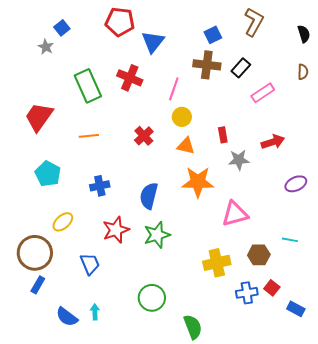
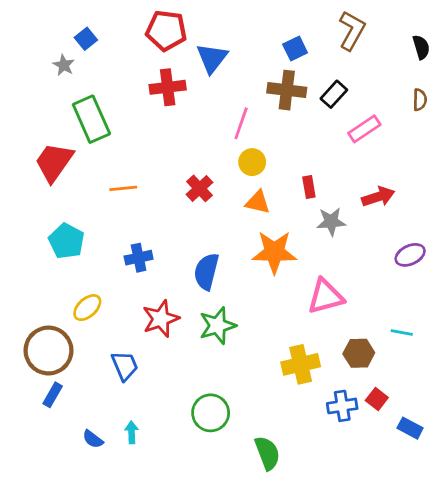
red cross: (130, 78) -> (168, 87), moved, turned -30
green rectangle: (88, 86) -> (91, 119), moved
blue semicircle: (67, 317) -> (93, 439), size x0.7

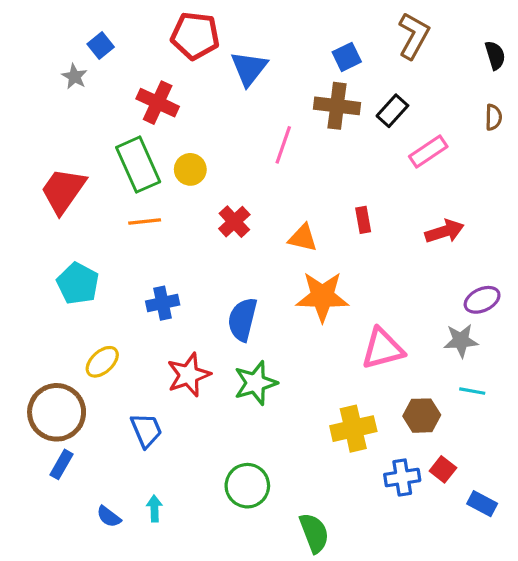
red cross: (168, 87) -> (158, 103), moved, turned 32
green rectangle: (91, 119) -> (138, 165), moved
yellow circle: (252, 162) -> (190, 169), moved
gray star: (331, 222) -> (461, 341), moved

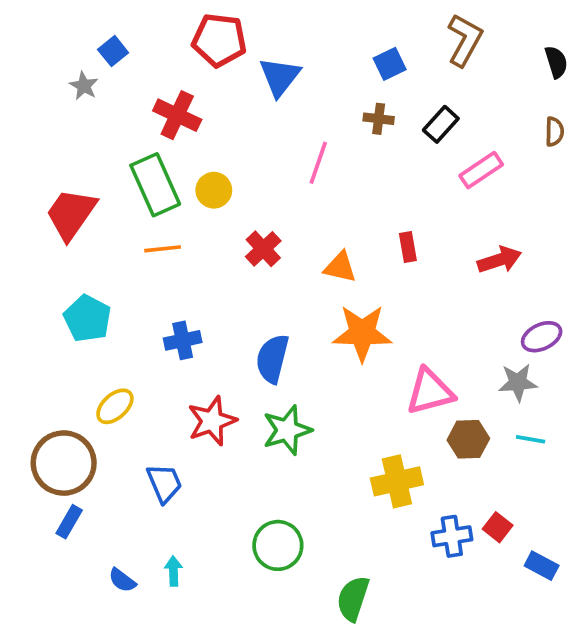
brown cross: (337, 106) -> (379, 119), size x0.6
brown hexagon: (422, 416) -> (468, 439), moved
green semicircle: (314, 533) -> (353, 599), turned -141

